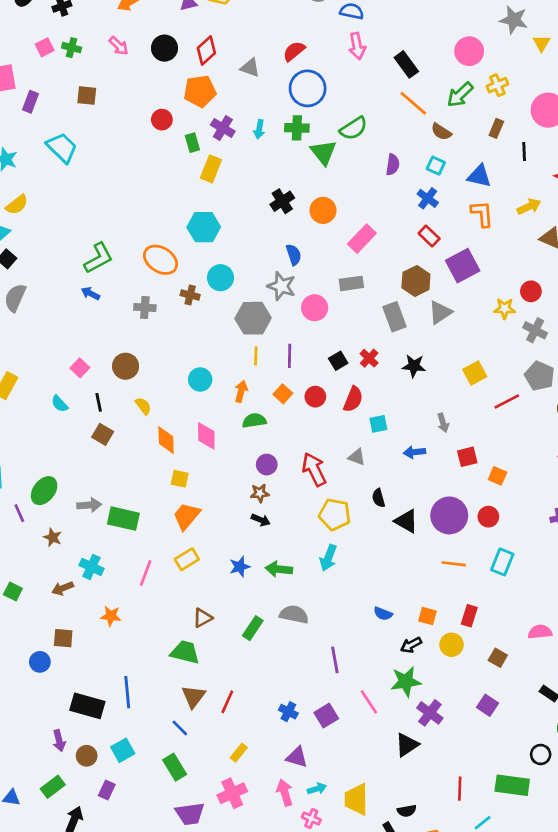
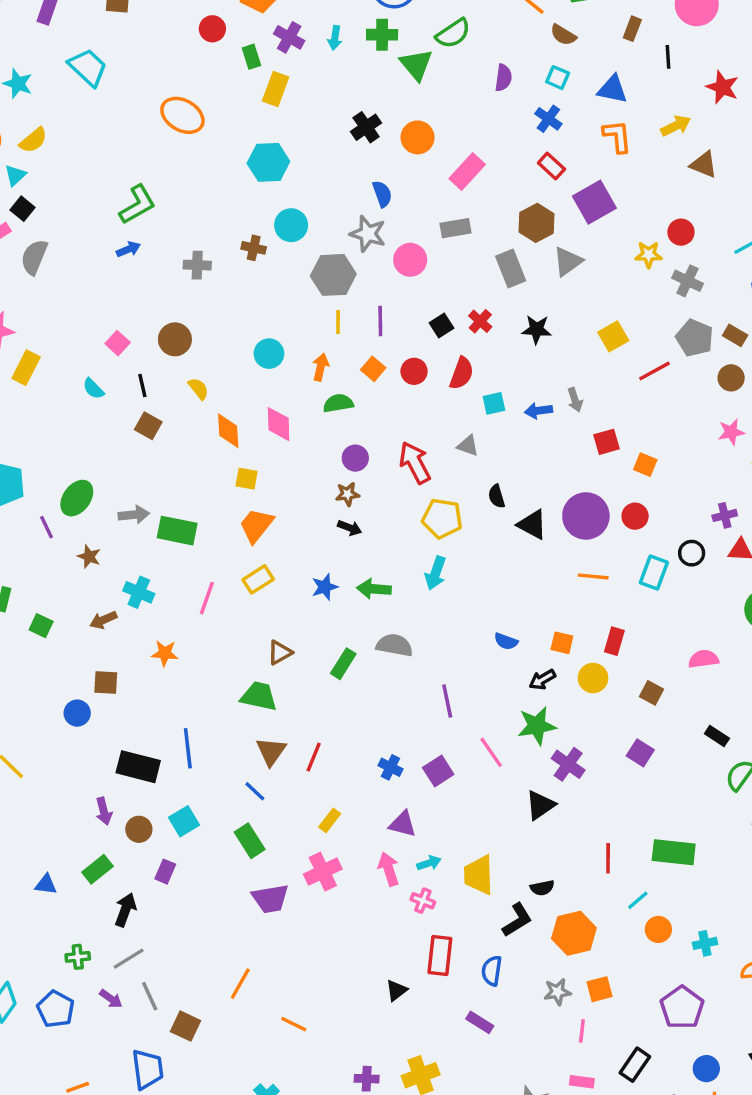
orange ellipse: (161, 260) -> (182, 115), moved
blue arrow: (90, 293) -> (128, 249), turned 132
blue arrow: (414, 452) -> (538, 411), moved
black circle: (541, 754) -> (692, 553), moved

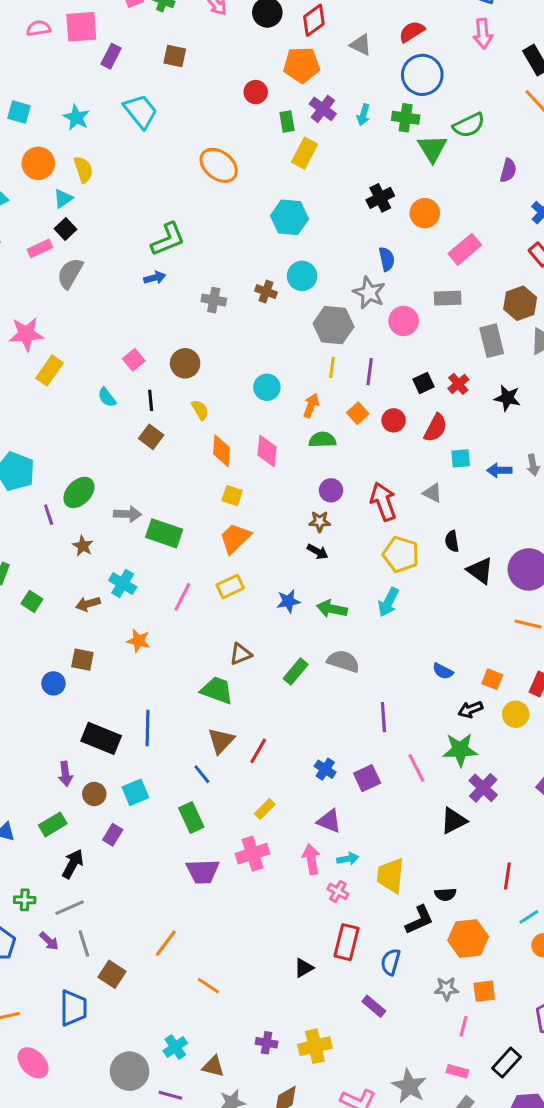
yellow semicircle: (33, 140) -> (83, 170), turned -76

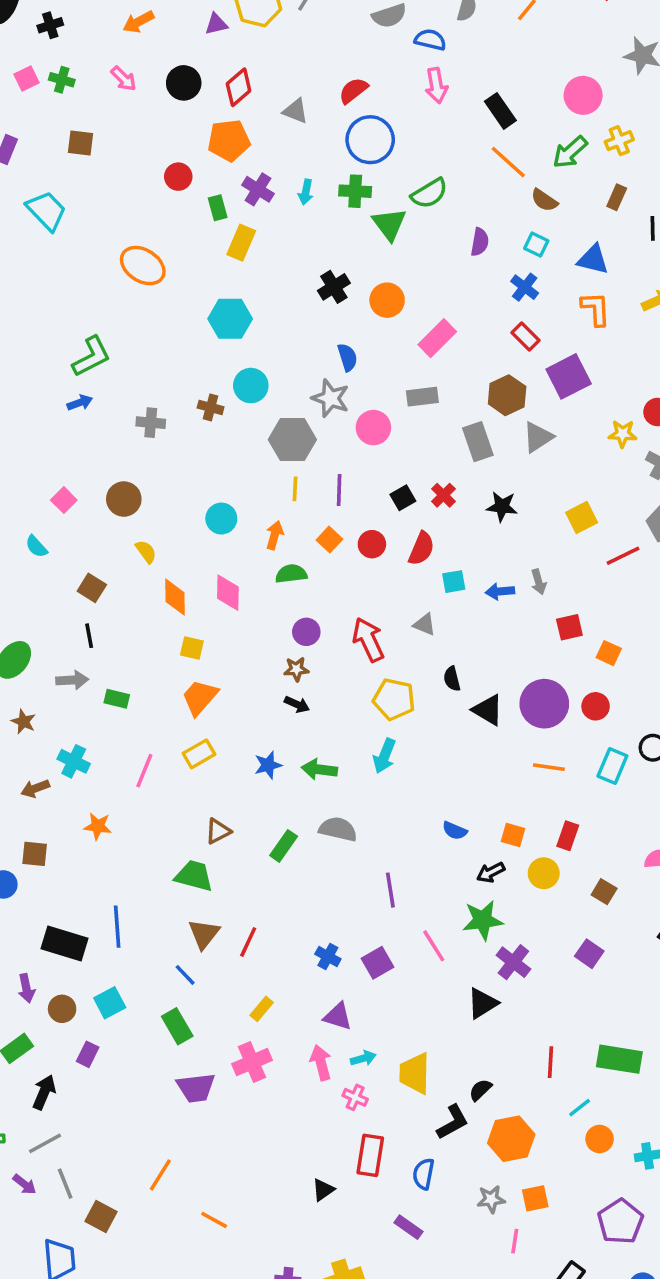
black line: (151, 400) -> (89, 636), moved
green rectangle: (164, 533) -> (117, 699), size x0.6
black semicircle: (445, 894) -> (480, 1090), turned 145

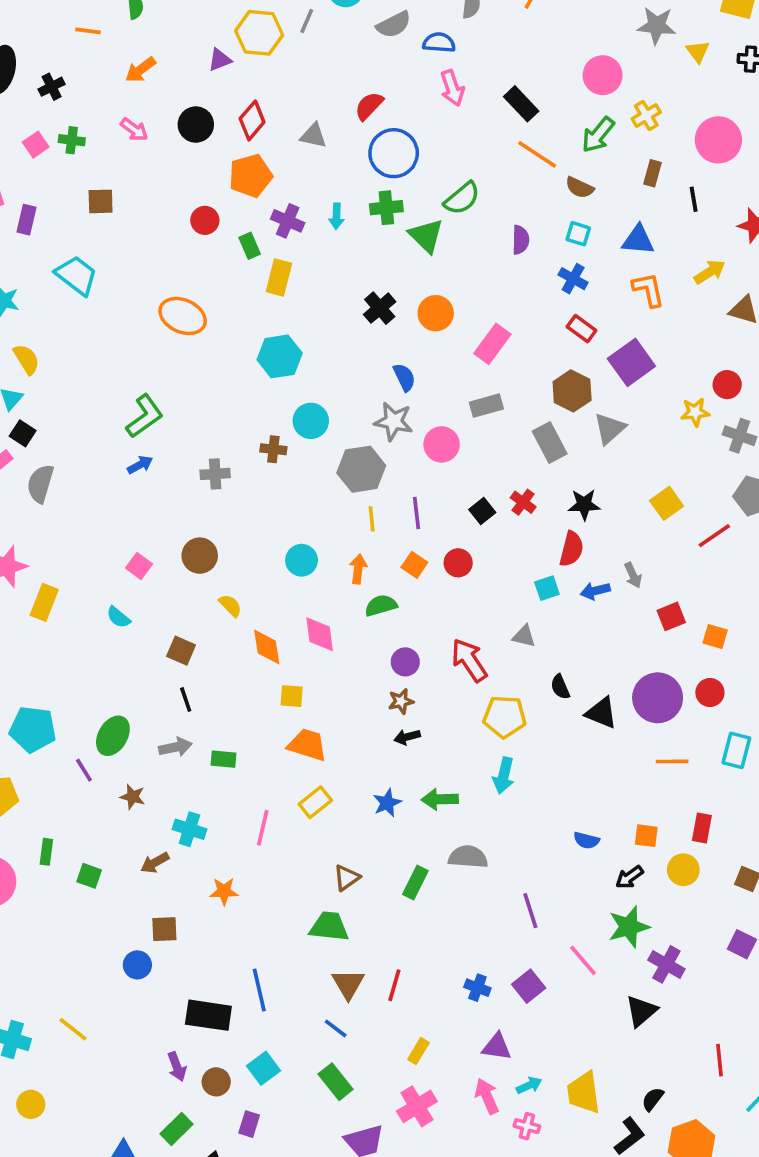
red semicircle: (421, 549) -> (572, 549), moved
orange trapezoid: (200, 697) -> (307, 745), turned 75
black arrow: (297, 704) -> (407, 737), turned 150

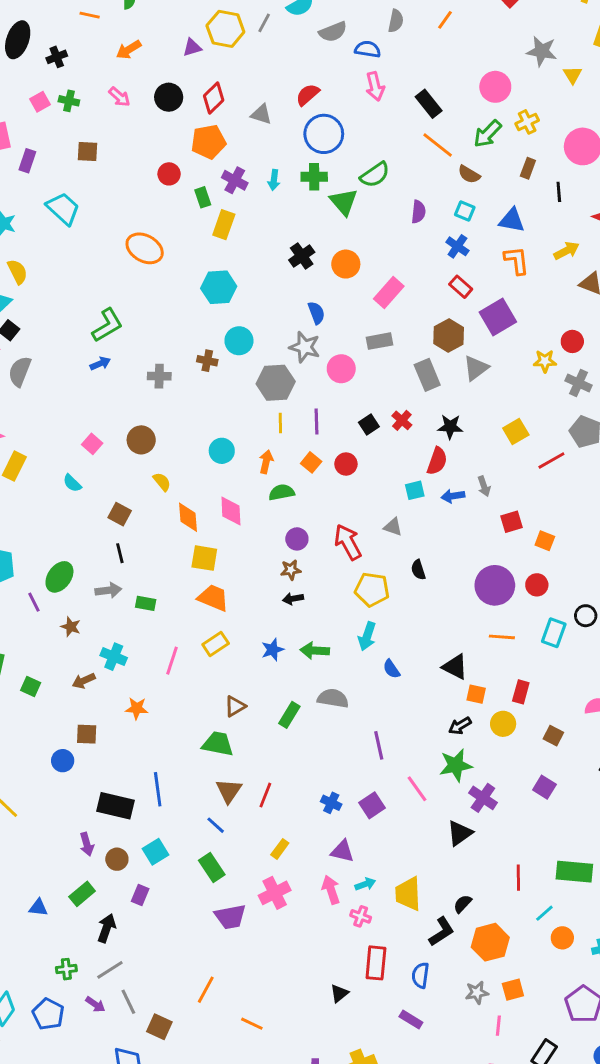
yellow square: (292, 696) -> (204, 558), size x1.4
black triangle: (601, 713) -> (455, 667), moved
blue semicircle: (586, 840) -> (391, 669), moved, turned 36

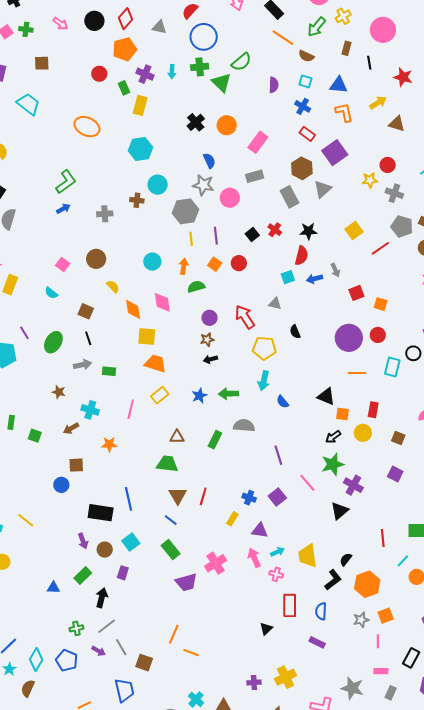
green ellipse: (59, 577) -> (53, 342), moved
purple line: (34, 602) -> (24, 333), moved
brown triangle: (235, 706) -> (177, 437), turned 35
yellow rectangle: (280, 849) -> (232, 519), moved
orange line: (252, 1024) -> (191, 653), moved

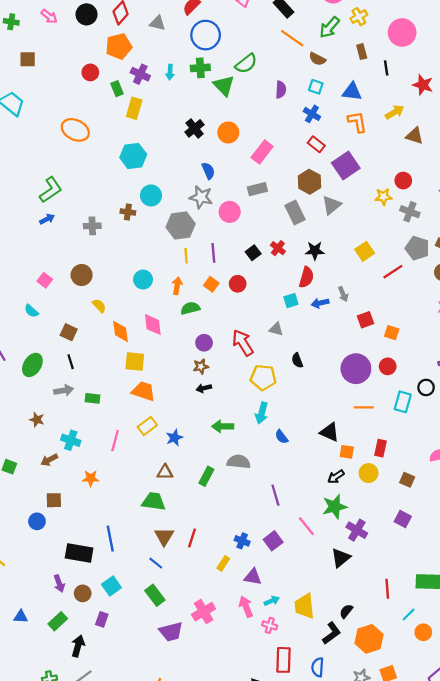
brown rectangle: (346, 48) -> (362, 52), turned -32
blue star: (199, 396) -> (174, 438), moved
blue triangle: (53, 588) -> (21, 617), moved

